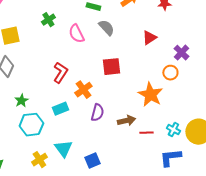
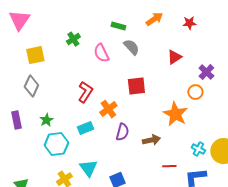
red line: (146, 133) -> (169, 166), moved

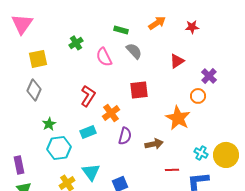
purple rectangle: (16, 120) -> (19, 165), moved

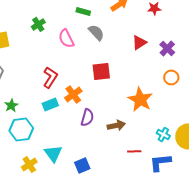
purple cross: (209, 76) -> (167, 48), moved
orange circle: (198, 96) -> (171, 77), moved
cyan rectangle: (88, 132) -> (50, 104), moved

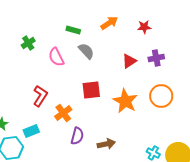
purple cross: (167, 48) -> (156, 58), moved, turned 35
orange circle: (171, 77) -> (161, 96), size x1.5
orange star: (140, 99) -> (125, 101), moved
cyan rectangle: (50, 104) -> (31, 131), moved

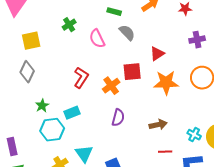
red triangle: (129, 61) -> (157, 54), moved
orange star: (125, 101) -> (166, 83), turned -30
orange cross: (63, 113) -> (111, 86), moved
brown arrow: (106, 144) -> (158, 125), moved

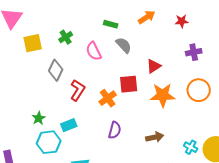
yellow square: (31, 41) -> (33, 43), moved
gray diamond: (27, 72) -> (56, 70), moved

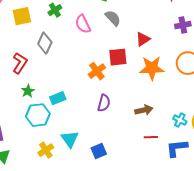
red L-shape: (78, 90) -> (20, 63), moved

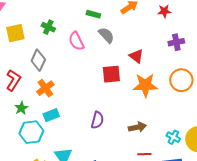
green cross: (55, 10) -> (48, 27), turned -32
red triangle: (143, 39) -> (136, 56), turned -49
orange cross: (97, 71) -> (45, 88), moved

